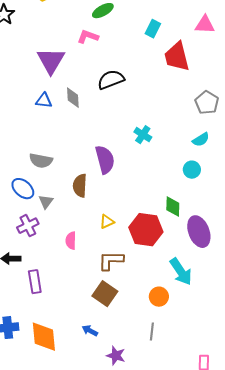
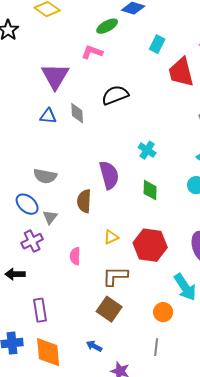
green diamond: (173, 207) -> (150, 190), moved
purple rectangle: (35, 282) -> (40, 310), moved

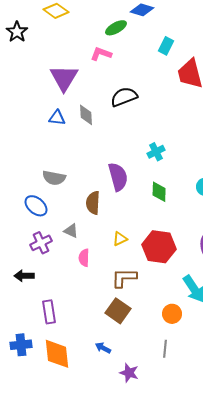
cyan cross: (147, 150) -> (156, 152), turned 30
gray triangle: (50, 217) -> (71, 231), moved, turned -42

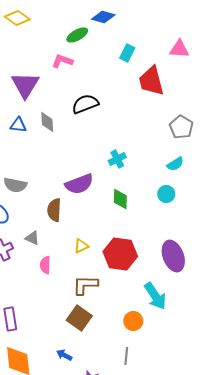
purple semicircle: (118, 177) -> (79, 184), turned 84

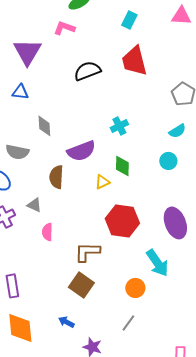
red trapezoid: (151, 81) -> (134, 61), moved
gray diamond: (47, 122) -> (44, 126), moved
yellow triangle: (81, 246) -> (102, 182), moved
gray line: (126, 356) -> (128, 323), turned 30

